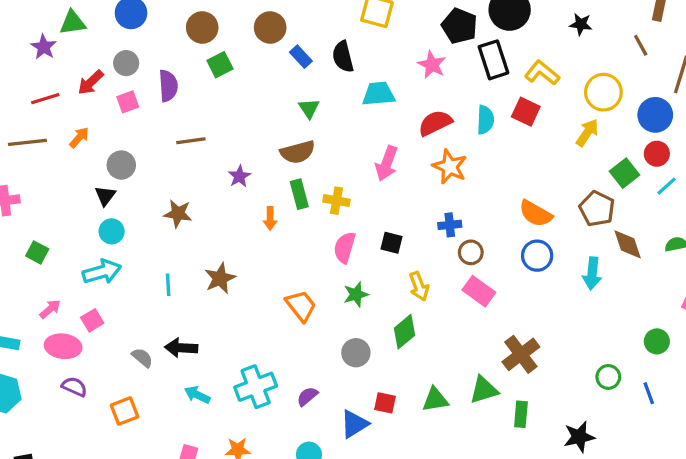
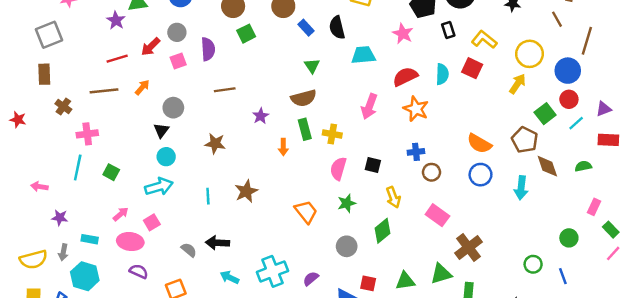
black rectangle: (493, 60) -> (448, 30), size x0.6
pink rectangle: (479, 291) -> (437, 215), moved

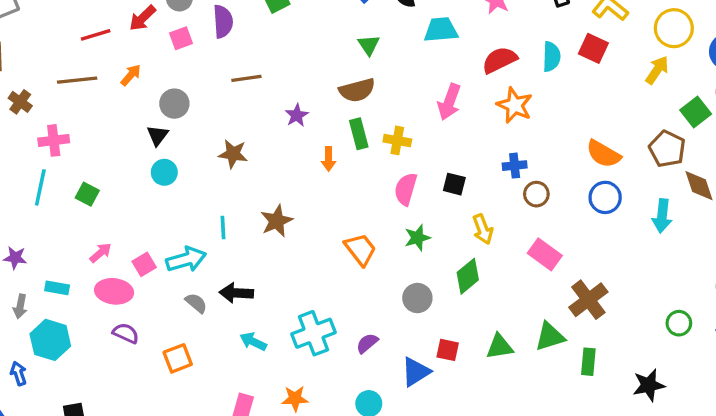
cyan arrow: (159, 187) -> (186, 259), moved

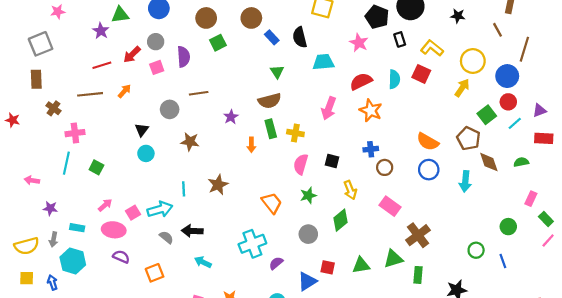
gray circle: (174, 104) -> (170, 109), moved
cyan cross: (313, 333) -> (252, 244), moved

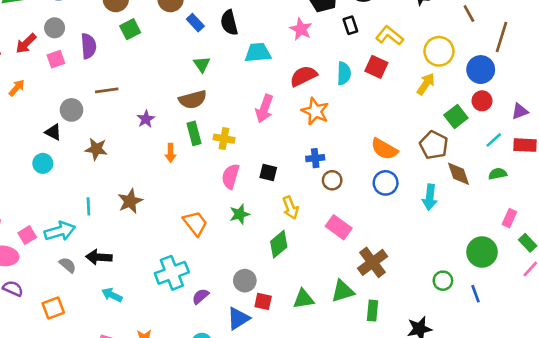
cyan line: (515, 123) -> (494, 140), moved
black triangle: (142, 130) -> (53, 132), moved, turned -40
green circle: (508, 227) -> (482, 252), size x1.5
gray circle: (308, 234) -> (245, 281), moved

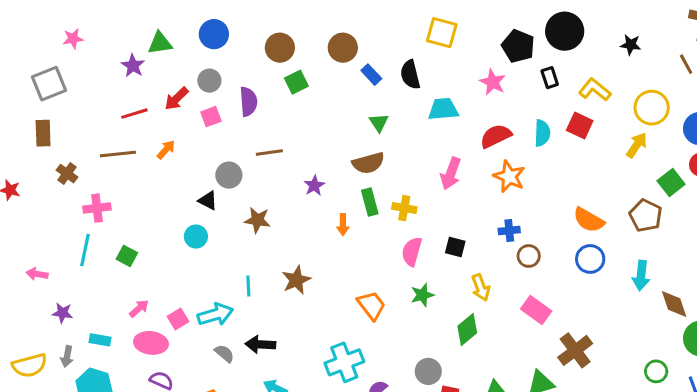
brown diamond: (459, 174) -> (674, 304), moved

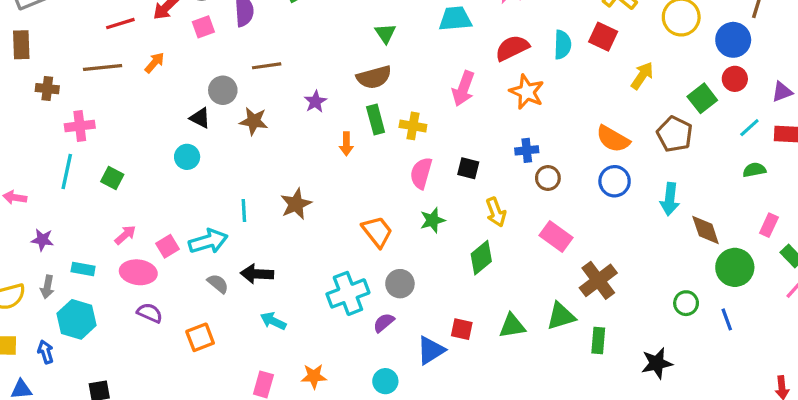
yellow arrow: (637, 145) -> (642, 76), moved
brown cross: (67, 174) -> (47, 89), turned -30
brown star: (257, 220) -> (254, 121), moved
gray circle: (428, 371) -> (400, 284), moved

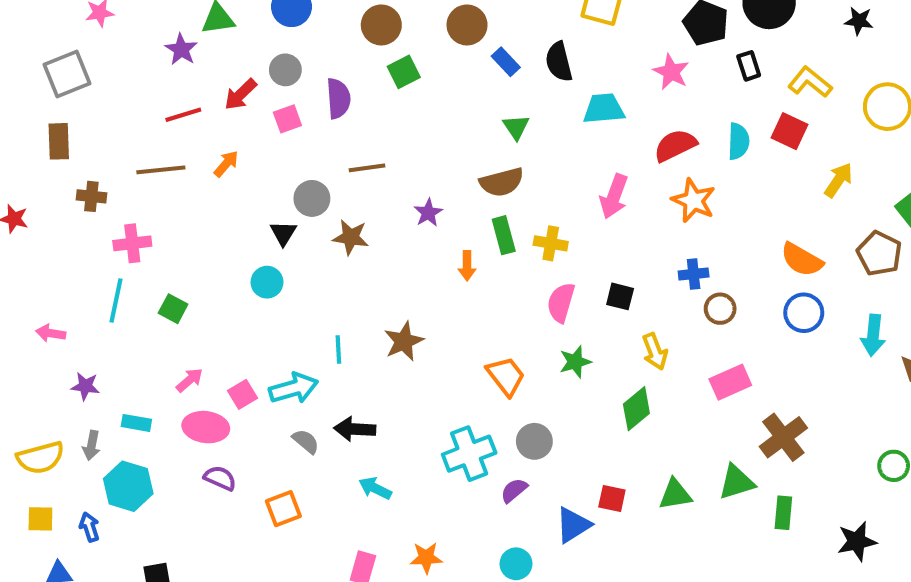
black triangle: (200, 118) -> (283, 233), turned 35
pink rectangle: (556, 237) -> (730, 382), turned -60

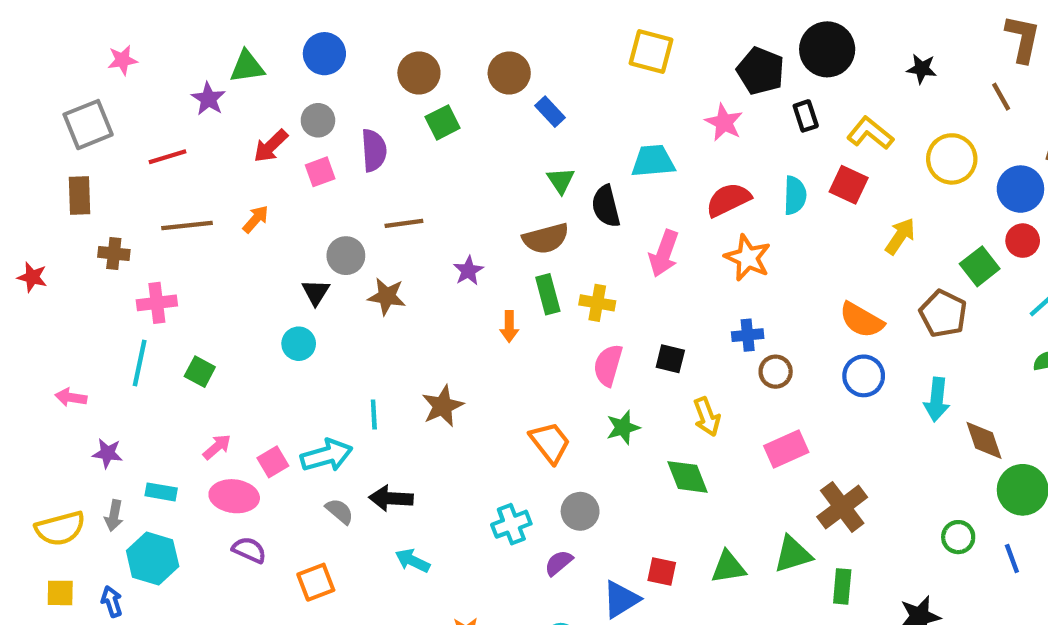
black semicircle: (559, 62) -> (606, 206), moved
red line: (183, 115) -> (168, 157), moved
green diamond: (636, 409) -> (687, 477), turned -72
cyan cross: (469, 454) -> (511, 524), size x0.7

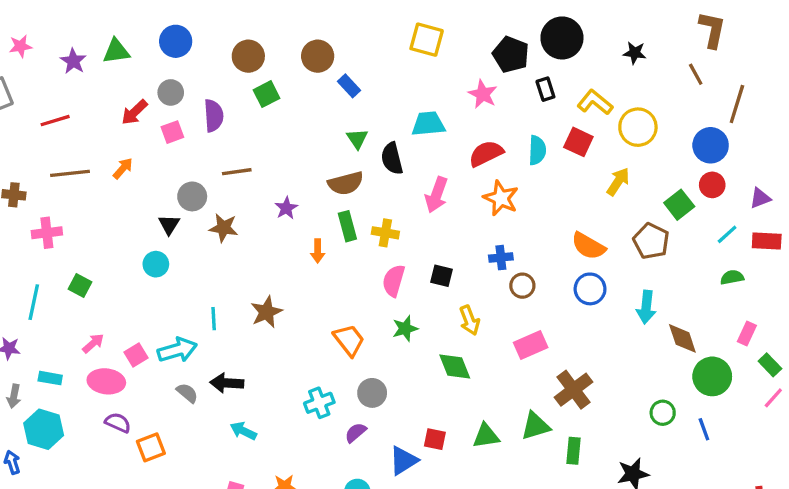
purple star: (208, 99) -> (73, 61), moved
yellow circle: (952, 159) -> (638, 127), moved
cyan line: (140, 363) -> (34, 302), moved
orange square: (316, 582) -> (151, 447), moved

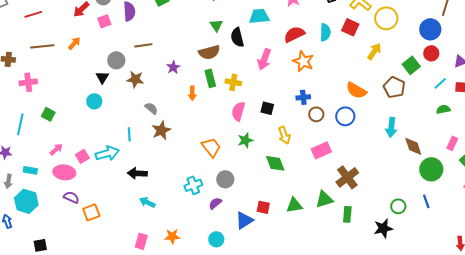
blue circle: (590, 289) -> (345, 116), moved
gray semicircle: (187, 393) -> (151, 108), moved
green circle: (663, 413) -> (398, 206), moved

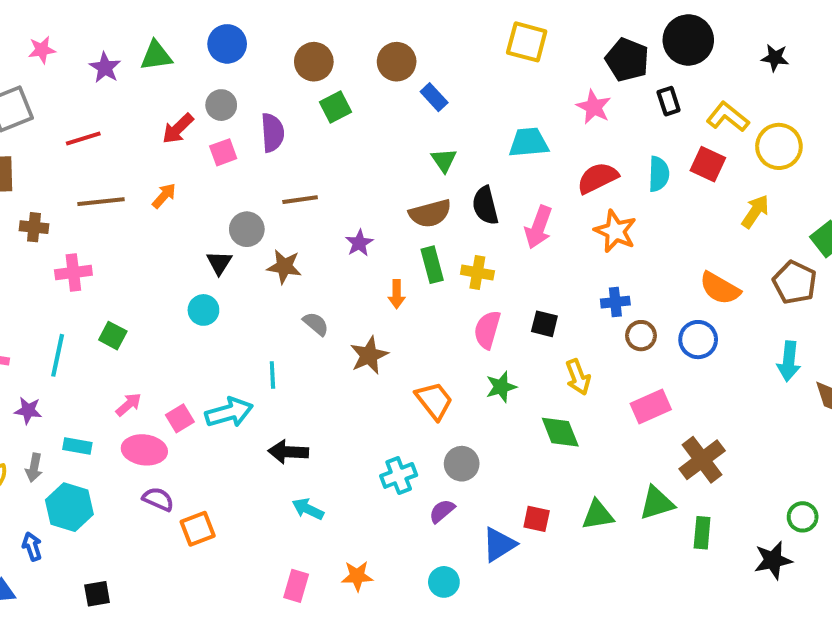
black semicircle: (237, 37) -> (485, 206), moved
brown star: (161, 130) -> (369, 355), moved

